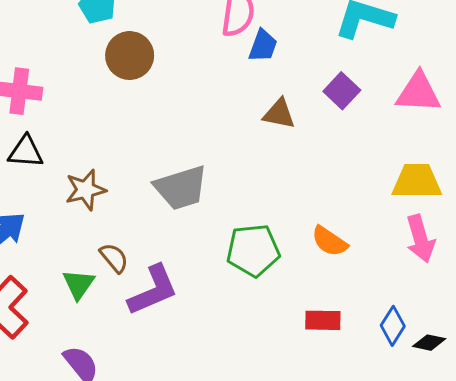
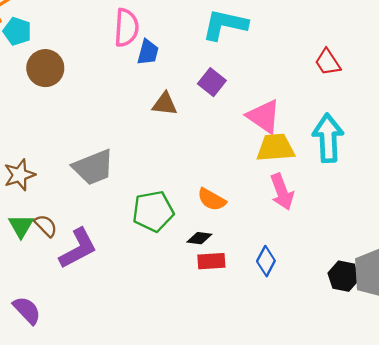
pink triangle: (418, 93) -> (264, 116), moved, turned 36
green triangle: (79, 284) -> (21, 226), moved
black diamond: (429, 343) -> (199, 238), moved

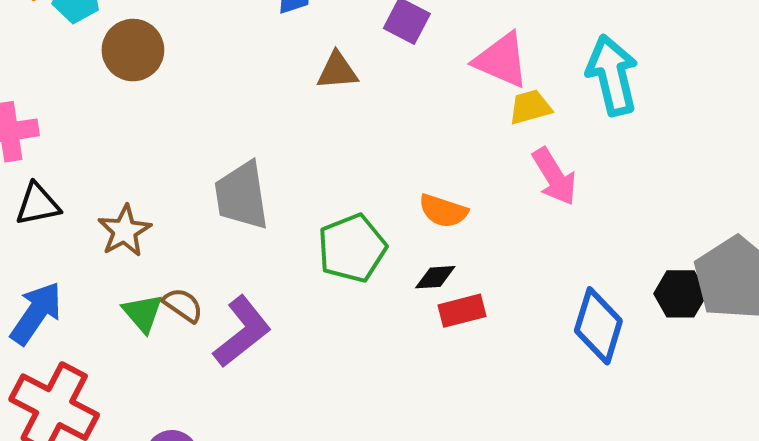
yellow trapezoid: (275, 148) -> (530, 107), size x0.7
gray trapezoid: (93, 167) -> (242, 196), turned 114
blue diamond: (266, 261) -> (598, 326), moved, size x1.5

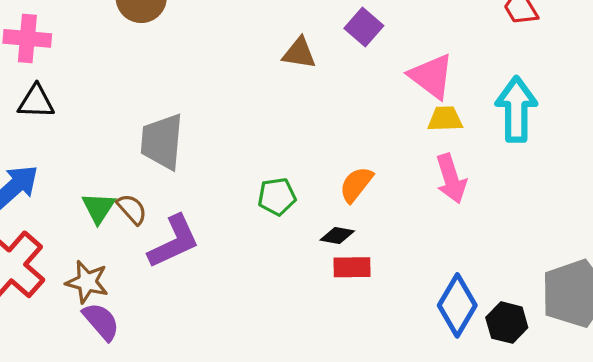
gray trapezoid: (242, 196) -> (162, 142), moved
orange semicircle: (443, 211) -> (356, 184), turned 96
brown star: (124, 231) -> (87, 282), moved, turned 30
green pentagon: (352, 248) -> (277, 197), size x0.7
black hexagon: (680, 294) -> (507, 323), moved

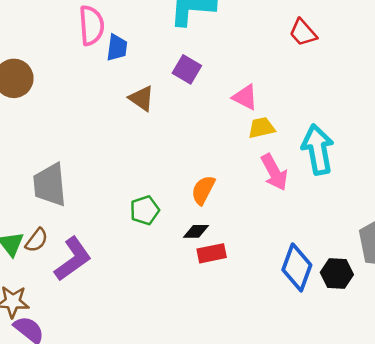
brown triangle: (299, 53) -> (142, 98), turned 36
pink triangle: (431, 76) -> (245, 97), size x0.7
cyan arrow: (516, 109) -> (318, 150), moved
brown semicircle: (132, 209) -> (37, 240), turned 90

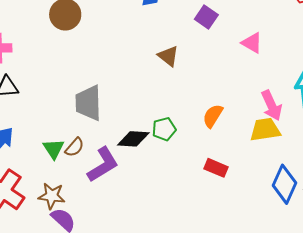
brown triangle: (142, 98) -> (168, 56), moved
yellow trapezoid: (261, 128) -> (265, 130), moved, size x1.4
black diamond: (196, 231) -> (133, 139), moved, size x1.5
red rectangle: (212, 253) -> (216, 168), turned 30

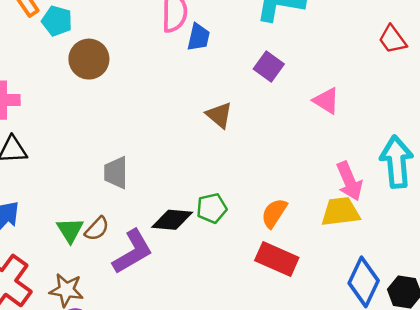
gray trapezoid: (88, 103) -> (116, 173), size x0.7
orange semicircle: (213, 116) -> (274, 213), moved
red rectangle: (216, 168) -> (277, 259), size x1.4

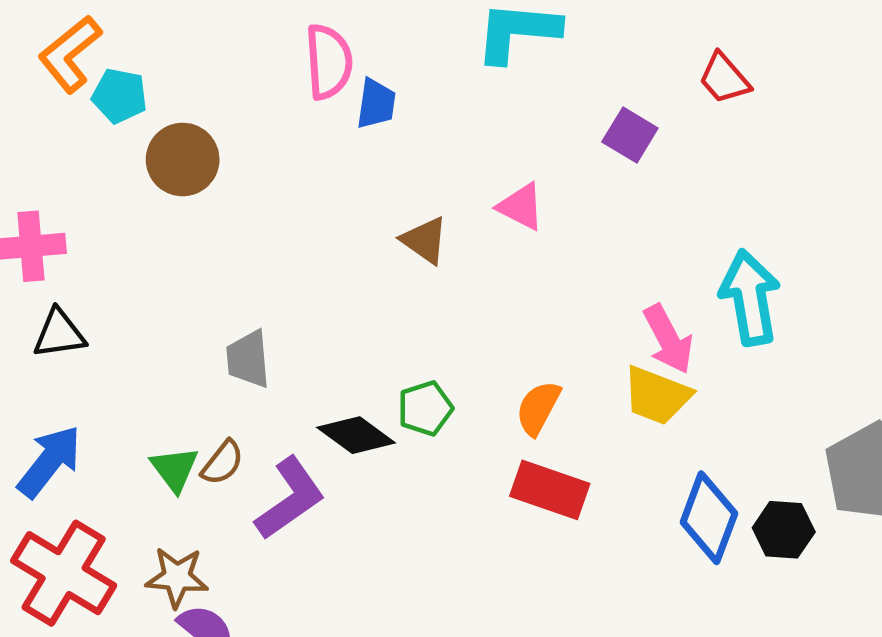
purple square: (269, 66) -> (630, 135), moved
pink triangle: (326, 101) -> (521, 207), moved
yellow trapezoid: (341, 212) -> (657, 395), turned -147
black diamond: (172, 220) -> (356, 435), turned 36

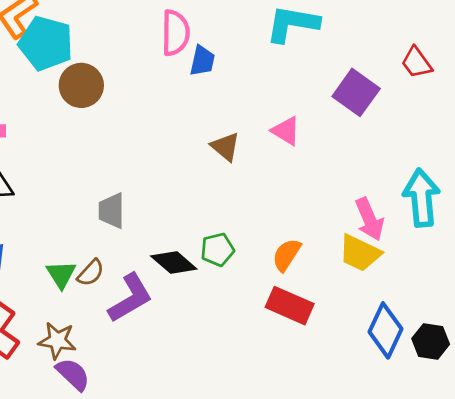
cyan pentagon: (120, 96) -> (46, 43), size x1.6
purple square: (630, 135) -> (356, 92), size x1.4

